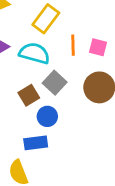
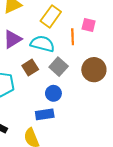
pink square: (98, 47) -> (89, 25), moved
brown square: (29, 95) -> (30, 68), moved

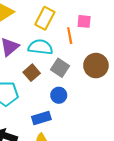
blue rectangle: (45, 114) -> (41, 118), moved

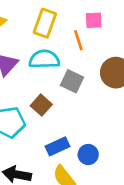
brown square: (32, 73) -> (41, 105), moved
blue circle: (59, 95) -> (88, 155), moved

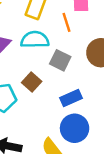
blue rectangle: (58, 146) -> (71, 98), moved
blue circle: (88, 155) -> (75, 128), size x1.5

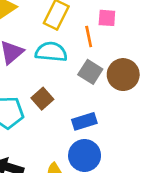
gray square: (60, 60) -> (90, 72), moved

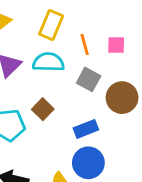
pink square: (107, 18) -> (116, 45), moved
brown circle: (123, 75) -> (122, 98), moved

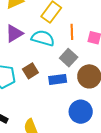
blue rectangle: (86, 129) -> (58, 79), moved
blue circle: (88, 163) -> (81, 112), moved

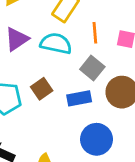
blue circle: (81, 112) -> (97, 139), moved

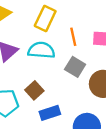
blue rectangle: (79, 98) -> (50, 113), moved

